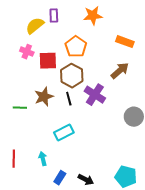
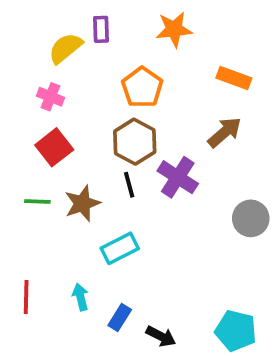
red square: (48, 61) -> (54, 147), moved, turned -36
brown star: (44, 97) -> (82, 203), moved
blue rectangle: (60, 178) -> (120, 318), moved

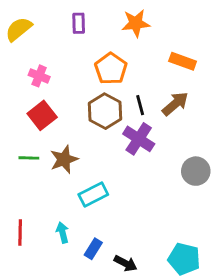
yellow semicircle: (65, 48) -> (19, 29), moved
black line: (129, 185) -> (140, 105), moved

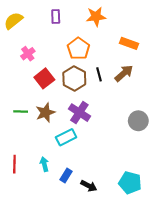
pink cross: (39, 76) -> (28, 54), turned 32
red square: (42, 115) -> (44, 78), moved
purple cross: (139, 139) -> (79, 113), moved

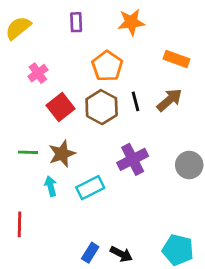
purple cross: (79, 113) -> (133, 159), moved, turned 30
cyan arrow: (44, 164) -> (51, 186), moved
blue rectangle: (66, 175) -> (90, 253), moved

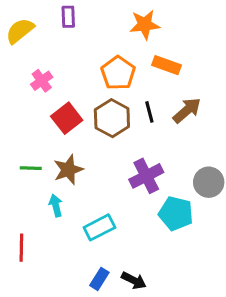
purple rectangle: (76, 22) -> (68, 17), moved
orange rectangle: (176, 59) -> (167, 65), moved
cyan rectangle: (90, 188) -> (99, 227), moved
cyan pentagon: (178, 250) -> (176, 213), moved

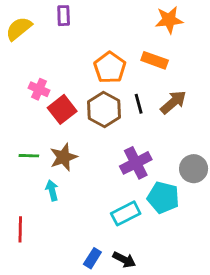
orange star: (145, 25) -> (169, 20), moved
pink cross: (42, 81) -> (39, 89), moved, turned -30
cyan rectangle: (99, 227) -> (126, 213), moved

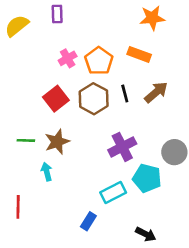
pink cross: (39, 89) -> (68, 58), moved, turned 36
blue rectangle: (92, 258) -> (88, 221), moved
black arrow: (124, 260) -> (146, 234), moved

